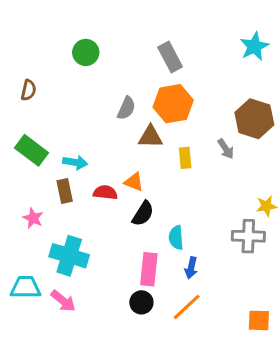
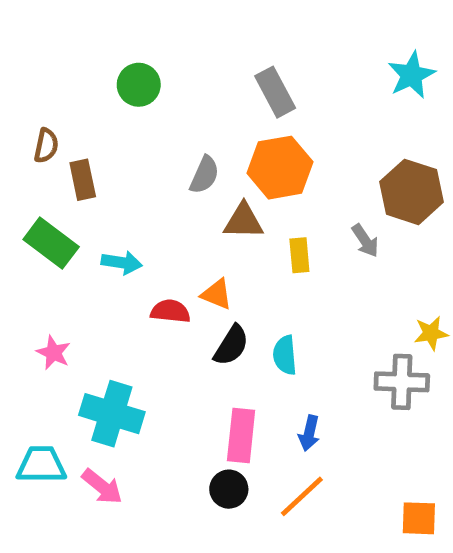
brown rectangle: (65, 191) -> (83, 180), moved
cyan semicircle: (176, 238) -> (285, 355), moved

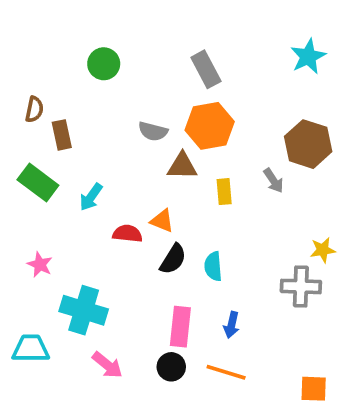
gray semicircle: (204, 175) -> (153, 131), turned 80
cyan arrow: (122, 263) -> (91, 197), turned 116
pink arrow: (102, 487) -> (107, 365), moved
orange line: (302, 496) -> (226, 372), turned 60

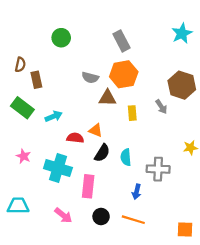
cyan arrow: (91, 197) -> (54, 116), turned -147
gray cross: (301, 286) -> (158, 169), moved
cyan cross: (84, 310) -> (58, 168), moved
pink rectangle: (180, 327) -> (88, 186), moved

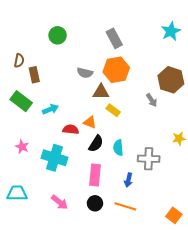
yellow rectangle: (132, 113) -> (113, 110), moved, turned -48
pink rectangle: (88, 186) -> (95, 175), moved
orange square: (185, 229) -> (174, 215), turned 35

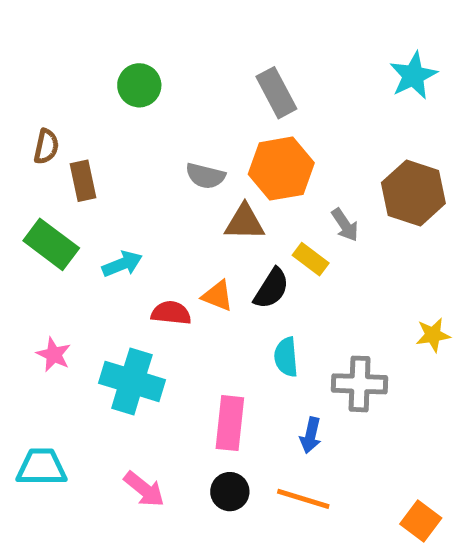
gray arrow: (152, 100) -> (345, 225), moved
yellow rectangle: (113, 110) -> (311, 259), moved
black semicircle: (96, 144) -> (271, 288), moved

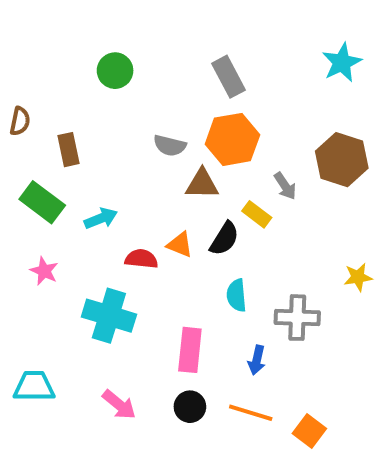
brown semicircle: (46, 147) -> (20, 121), moved
pink star: (54, 355) -> (44, 271), moved
orange square: (421, 521) -> (309, 431), moved

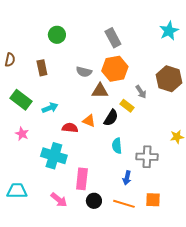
brown rectangle: (68, 150) -> (42, 68), moved
pink rectangle: (190, 350) -> (82, 179), moved
orange square: (309, 431) -> (153, 200), moved, turned -35

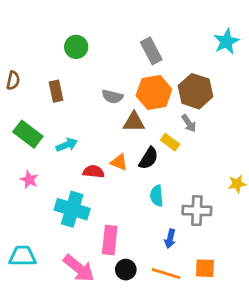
brown hexagon: (169, 79) -> (196, 91), moved
pink arrow: (59, 200) -> (79, 268), size x1.4

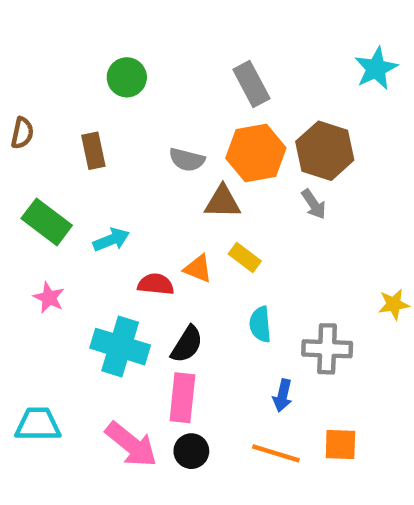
yellow rectangle: (170, 142) -> (245, 258), moved
black semicircle: (149, 158) -> (187, 344), moved
black circle: (126, 270) -> (191, 451), moved

